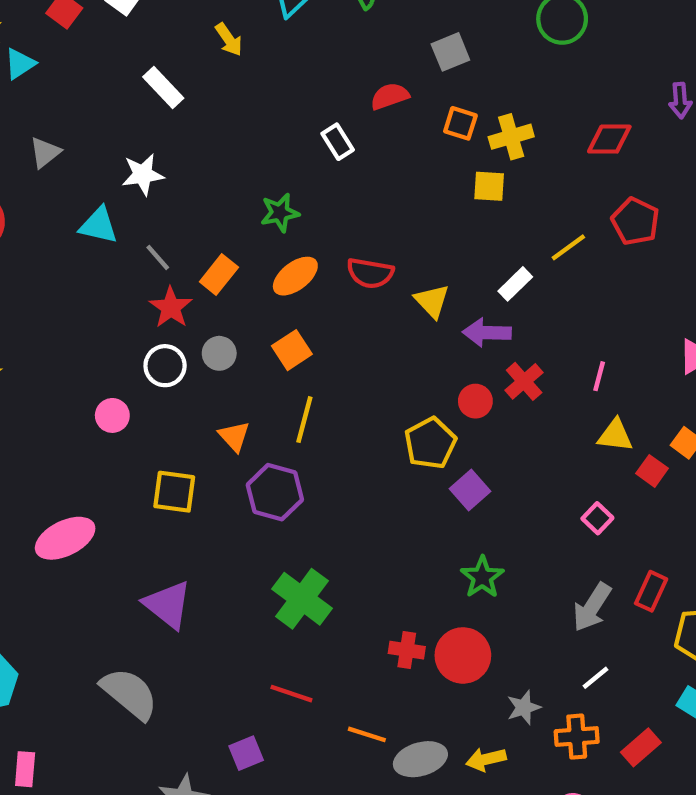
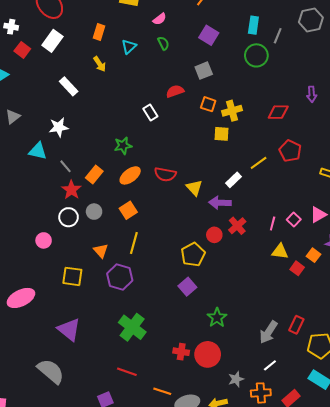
purple square: (470, 490) -> (187, 287), moved
pink square: (597, 518) -> (294, 219), moved

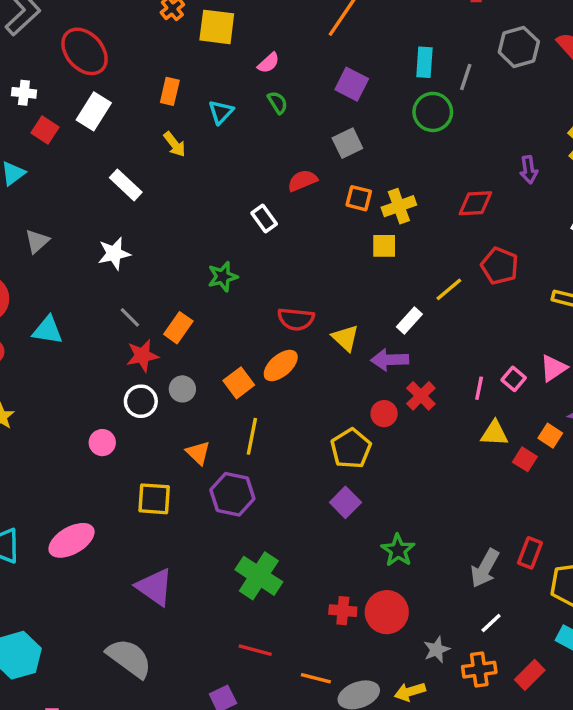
cyan triangle: (38, 151) -> (48, 330), moved
orange ellipse: (130, 175) -> (281, 365), moved
red star: (71, 190) -> (142, 356), turned 30

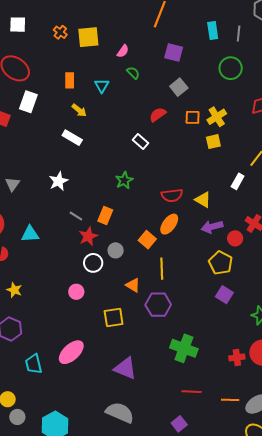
green circle: (433, 112) -> (231, 68), moved
white rectangle: (126, 185) -> (72, 138), moved
purple arrow: (390, 360) -> (212, 227), moved

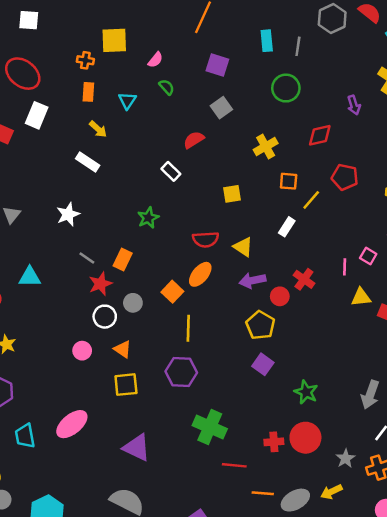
orange cross: (60, 32) -> (85, 60), moved, turned -32
orange square: (193, 117) -> (289, 181), moved
yellow square: (213, 142) -> (232, 194), moved
orange triangle: (133, 285) -> (123, 349), moved
red line: (192, 392) -> (234, 465), moved

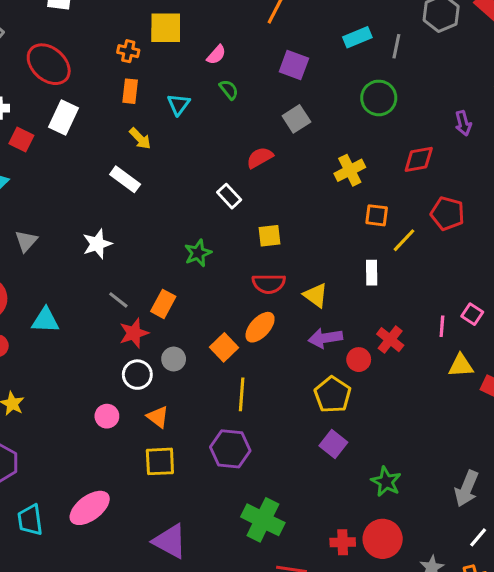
cyan rectangle: (267, 41) -> (357, 37), turned 70
yellow square: (232, 194) -> (270, 236), moved
white rectangle: (287, 227) -> (372, 273), turned -36

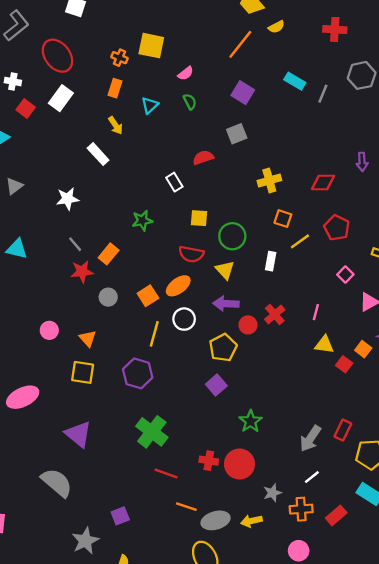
cyan rectangle: (357, 37) -> (295, 81), turned 42
green circle: (379, 98) -> (232, 236), moved
pink square: (472, 314) -> (345, 275), moved
white circle: (137, 375) -> (184, 319), moved

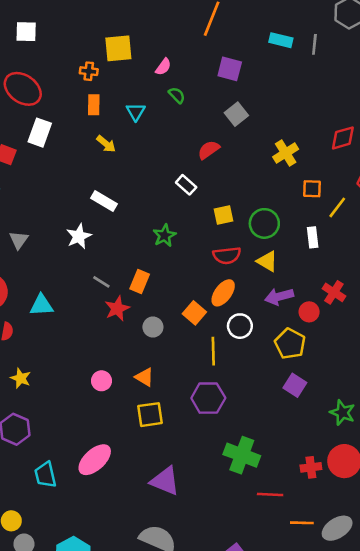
white rectangle: (98, 154) -> (104, 201), moved

